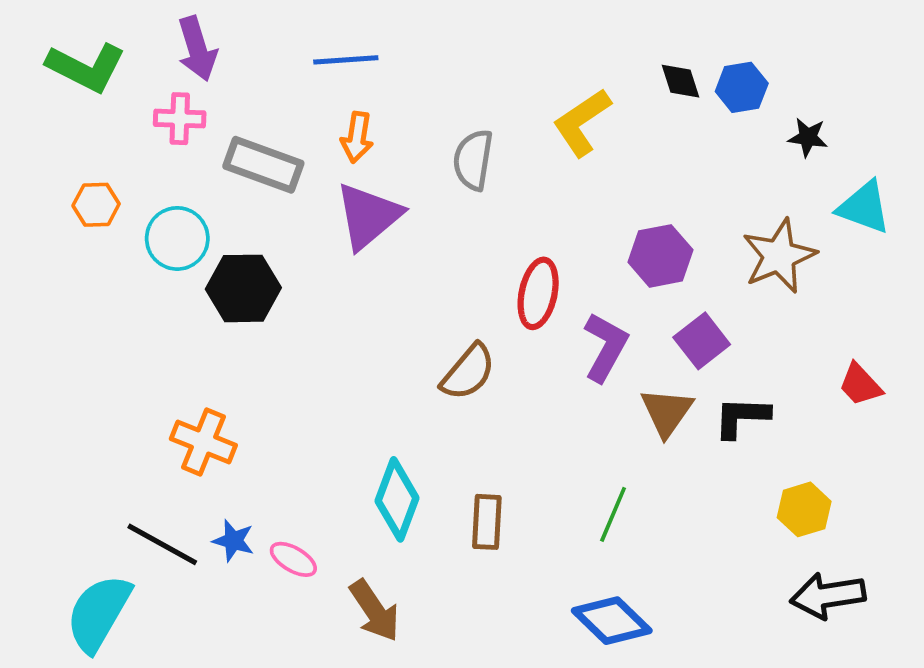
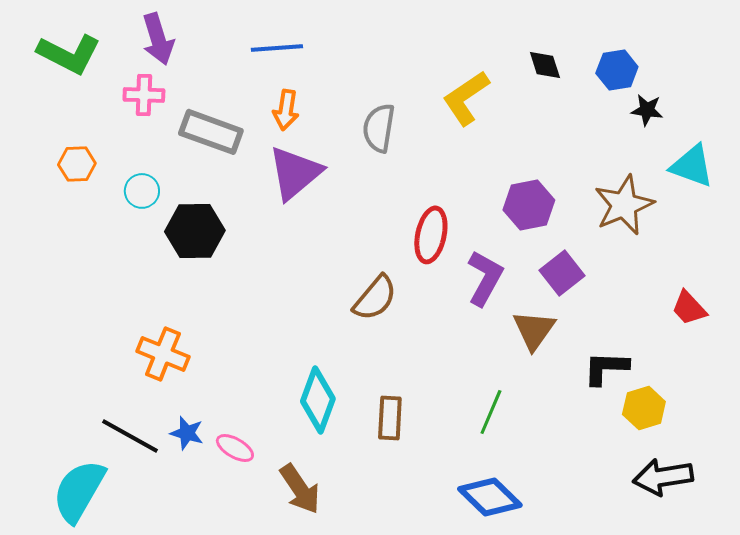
blue hexagon: (742, 87) -> (617, 70), moved
cyan circle: (177, 238) -> (142, 191), size x0.7
black L-shape: (742, 417) -> (606, 368), moved

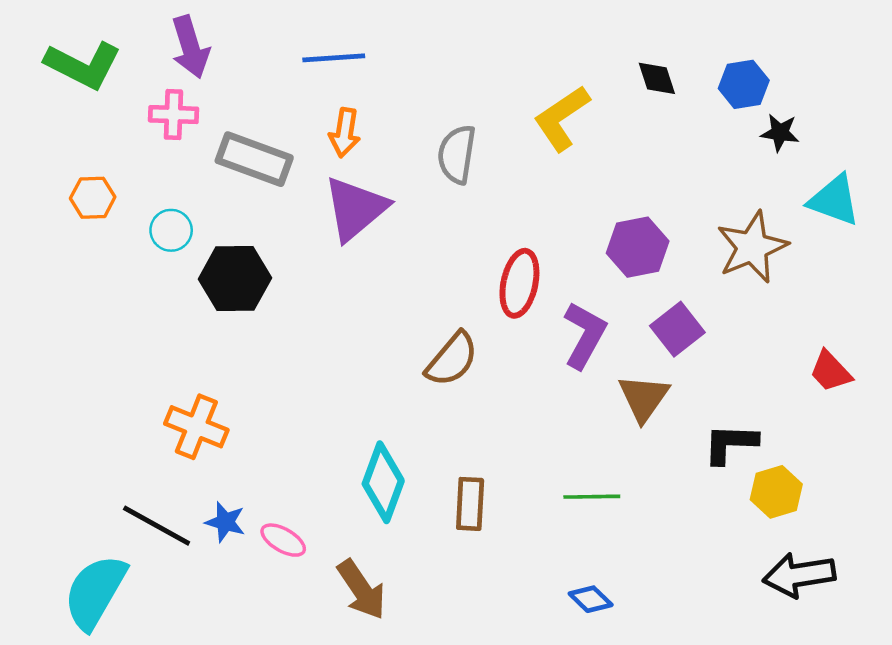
green line: (491, 412) -> (592, 497), turned 66
blue diamond: (490, 497) -> (591, 599), size x0.6

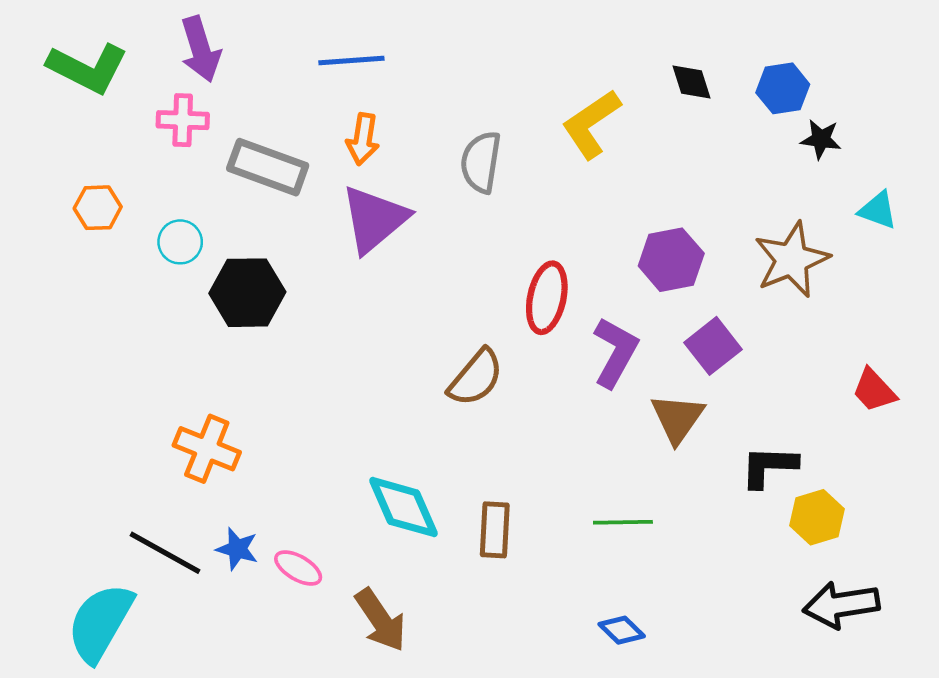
cyan triangle: (834, 200) -> (878, 210), size x0.7
cyan diamond: (383, 482) -> (403, 507), turned -44

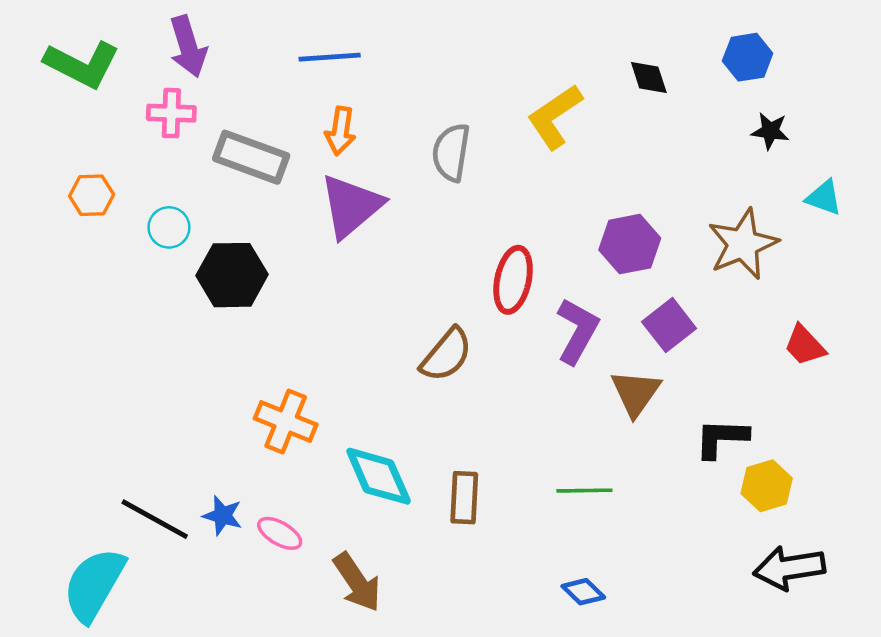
blue hexagon: (783, 88) -> (748, 57), moved
red trapezoid: (874, 390) -> (805, 345), moved
orange cross: (207, 449) -> (286, 421), moved

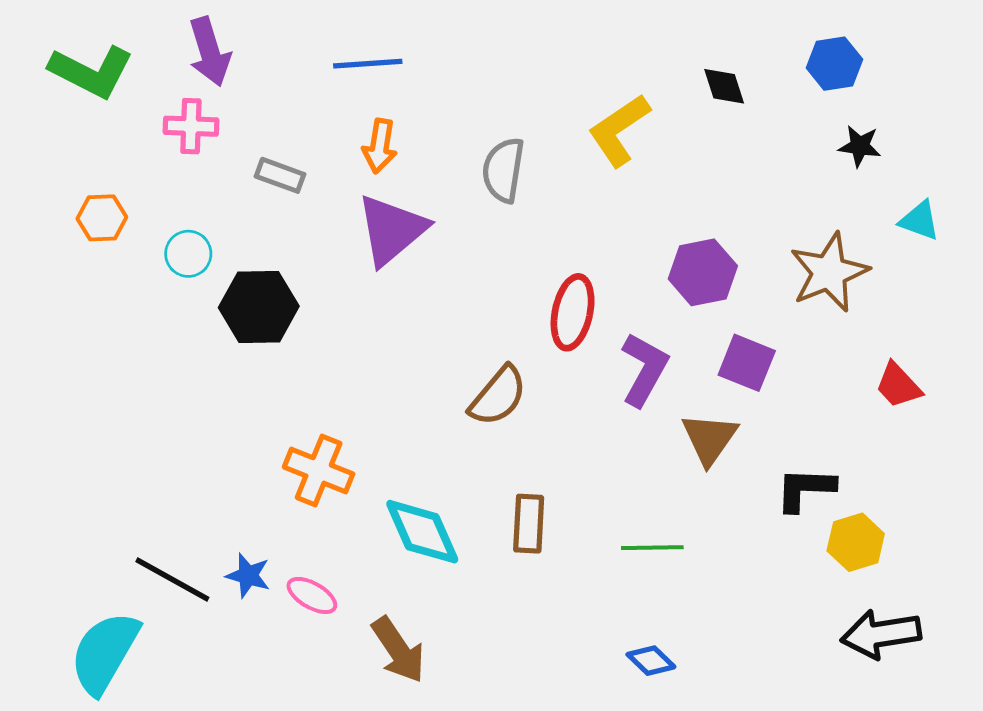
gray rectangle: (251, 157) -> (280, 175), size x0.6
purple square: (669, 325) -> (747, 363), turned -30
brown rectangle: (464, 498) -> (529, 524), moved

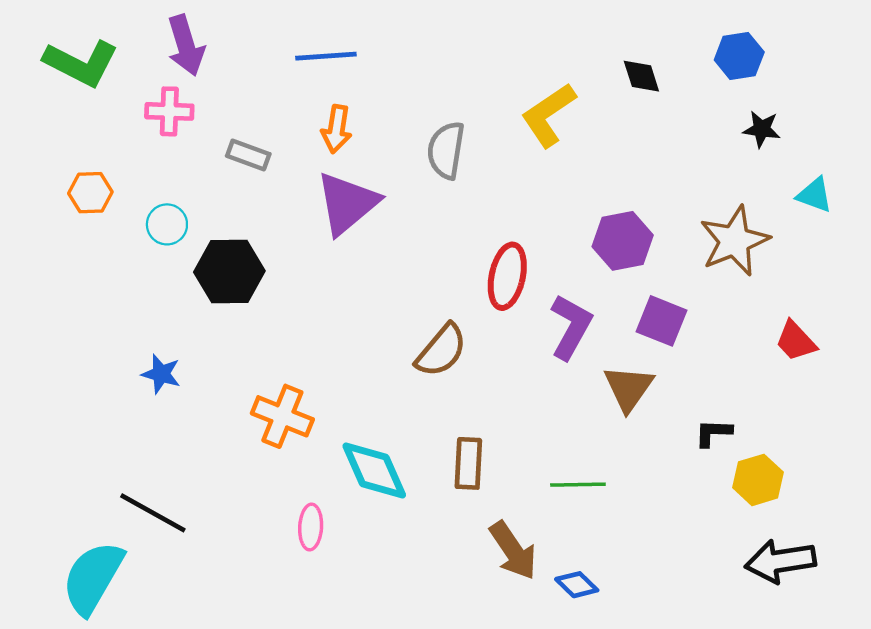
black L-shape: (805, 489) -> (713, 433), size x0.7
blue star: (248, 576) -> (161, 374), moved
pink ellipse: (312, 595) -> (311, 527), moved, turned 63
brown arrow: (398, 650) -> (513, 551), moved

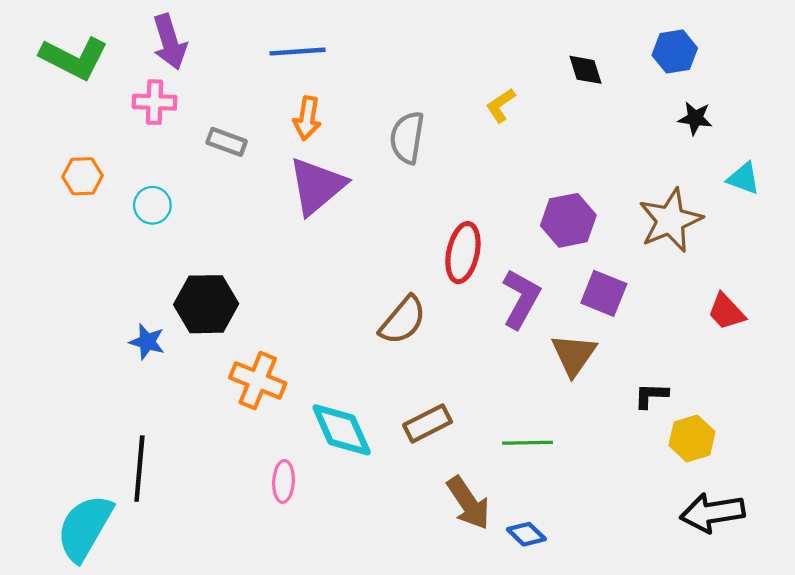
yellow L-shape: (548, 115) -> (501, 105), size x0.6
black hexagon: (229, 272) -> (206, 304), moved
brown rectangle: (468, 463) -> (428, 423), turned 60
black line: (153, 513) -> (139, 469), turned 66

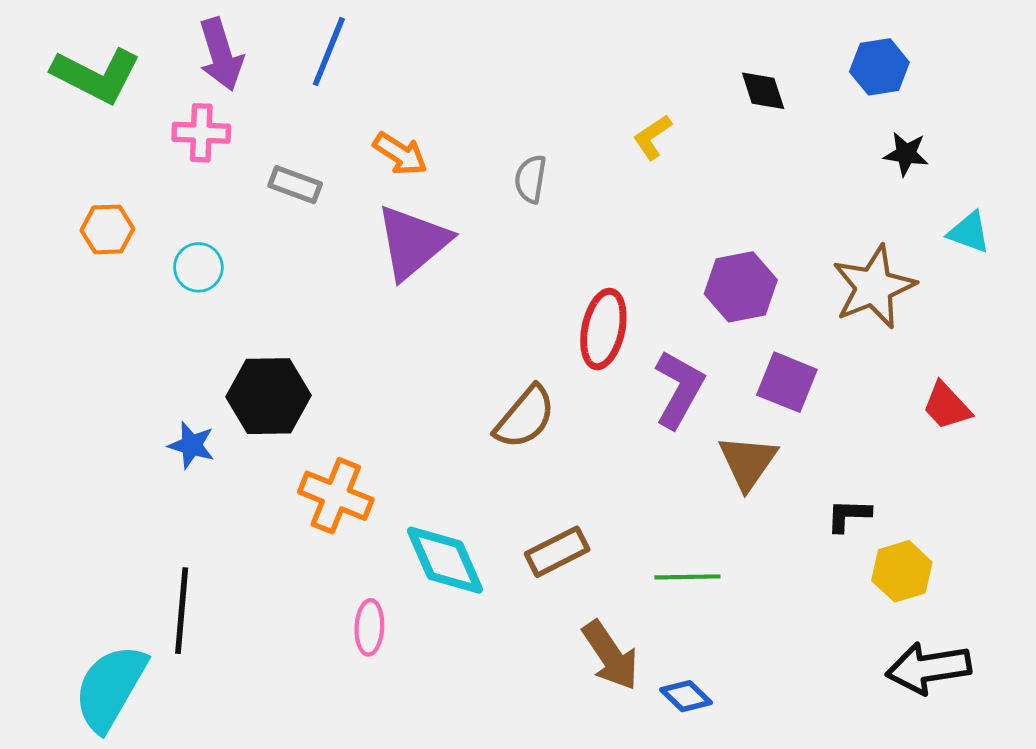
blue line: (297, 52) -> (329, 52), moved, turned -64
orange arrow: (307, 118) -> (400, 154), turned -66
gray semicircle: (407, 138) -> (531, 179), size x0.7

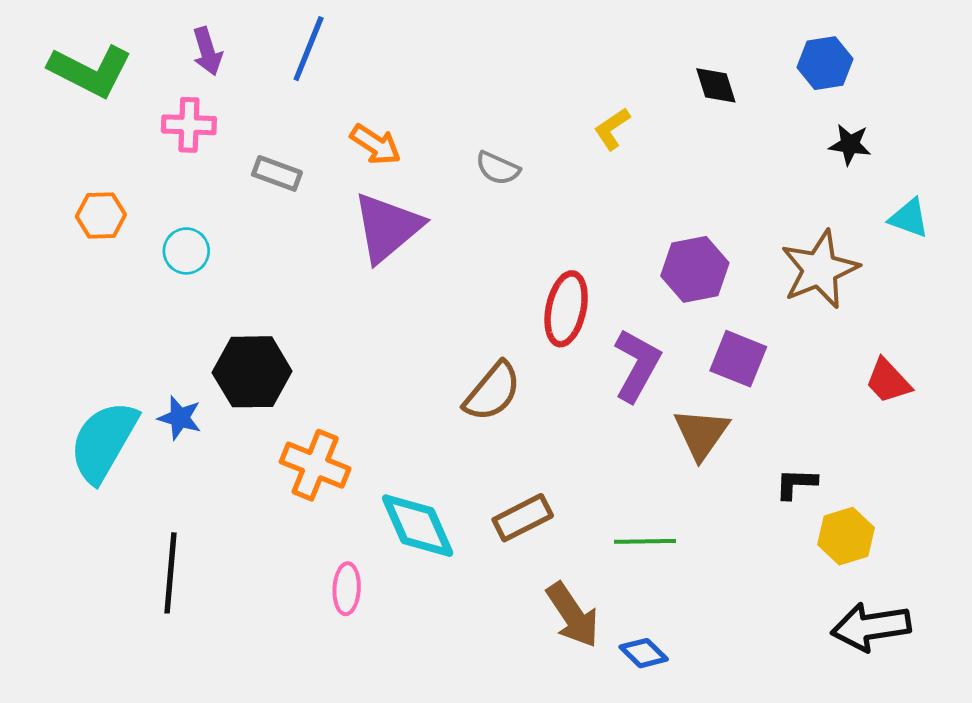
purple arrow: (221, 54) -> (207, 51), size x0.7
gray semicircle: (531, 179) -> (498, 168), turned -75
cyan semicircle: (110, 688) -> (104, 442), moved

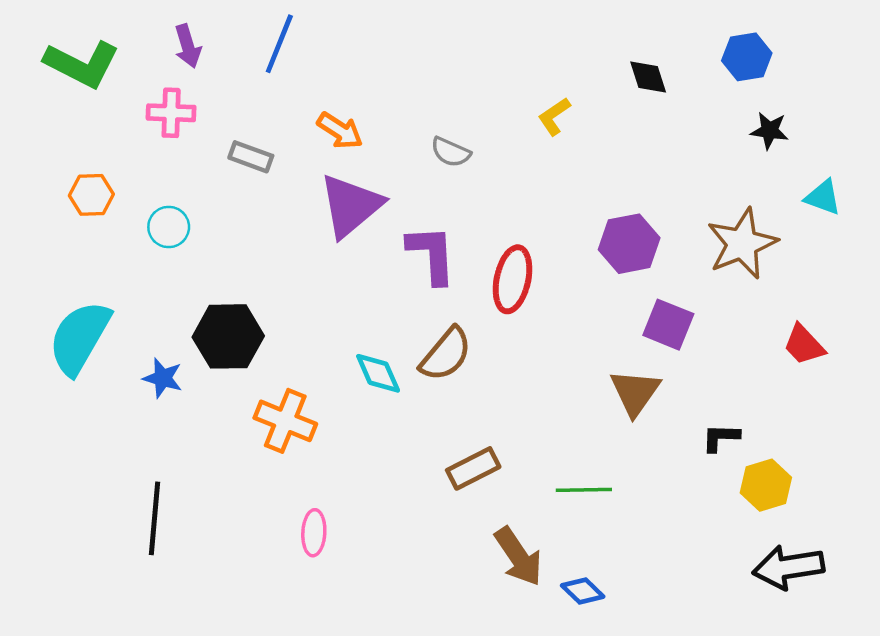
purple L-shape: (637, 365) -> (432, 254), moved, turned -32
cyan semicircle: (104, 442) -> (79, 338), moved
cyan diamond: (418, 526) -> (378, 373), moved, size x0.7

